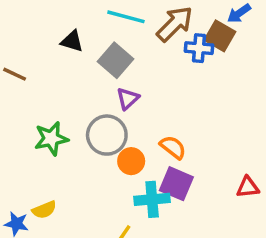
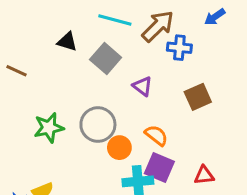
brown square: (220, 36) -> (198, 97), moved, turned 36
purple triangle: (128, 99) -> (142, 86), moved, turned -40
red triangle: (248, 187) -> (204, 175), moved

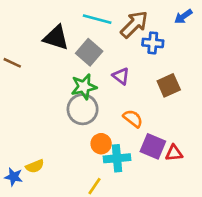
black triangle: (67, 42) -> (56, 38), size x1.5
green star: (49, 128) -> (84, 87), moved
orange circle: (119, 148) -> (101, 144), moved
purple square: (159, 168) -> (153, 146), moved

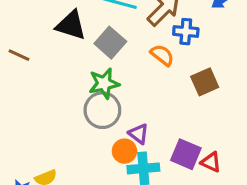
purple triangle: (121, 76) -> (139, 134), moved
orange semicircle: (133, 119) -> (162, 55), moved
red triangle: (174, 153) -> (211, 162), turned 30

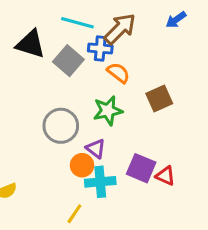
blue cross: (186, 32) -> (100, 48), moved
green star: (104, 83) -> (108, 111), moved

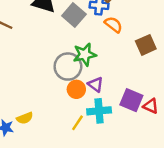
green star: (108, 111) -> (85, 55), moved
orange circle: (82, 165) -> (76, 89), moved
yellow line: (74, 214) -> (78, 123), moved

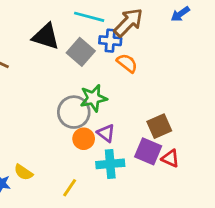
brown square: (146, 45) -> (159, 126), moved
yellow semicircle: (25, 118) -> (23, 172), turned 56
yellow line: (78, 123) -> (70, 188), moved

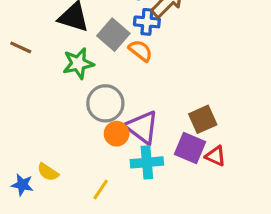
orange semicircle: (127, 63) -> (140, 51), moved
green star: (93, 98) -> (78, 63), moved
purple triangle: (106, 133) -> (142, 127), size x1.6

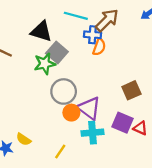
gray square: (113, 35) -> (57, 53), moved
orange semicircle: (140, 51) -> (99, 47), moved, turned 72
brown square: (203, 119) -> (131, 90), moved

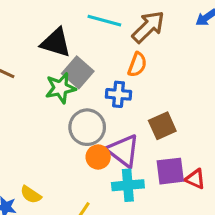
blue cross: (93, 35) -> (118, 94), moved
brown square: (131, 90) -> (162, 126), moved
purple square: (123, 123) -> (170, 171), turned -30

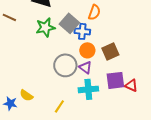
gray square: (78, 72) -> (69, 23), moved
gray circle: (87, 127) -> (65, 65), moved
purple triangle: (123, 151) -> (85, 67), size x0.6
orange circle: (98, 157) -> (87, 50), moved

